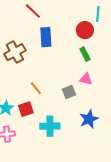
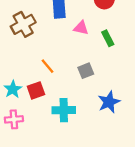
green rectangle: (85, 54) -> (108, 38), moved
pink triangle: (86, 79) -> (81, 28), moved

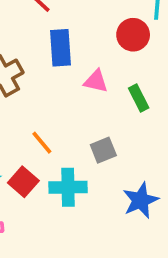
red square: (36, 90) -> (23, 182), turned -30
cyan cross: (64, 110) -> (68, 187), moved

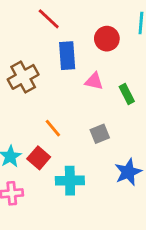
red circle: (133, 35) -> (107, 39), moved
cyan cross: (68, 187) -> (70, 181), moved

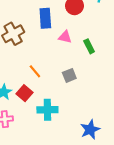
blue star: (128, 172) -> (90, 130), moved

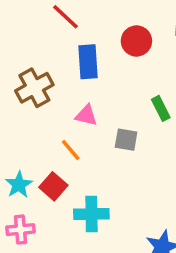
pink triangle: (65, 37) -> (86, 115), moved
gray square: (69, 75) -> (126, 140), moved, turned 32

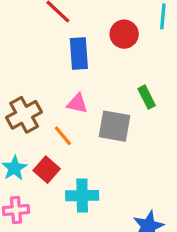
brown cross: (34, 88) -> (24, 115), moved
gray square: (126, 140) -> (114, 126), size x1.5

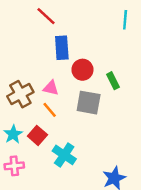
red circle: (124, 34) -> (82, 70), moved
pink triangle: (77, 104) -> (51, 88), moved
cyan cross: (82, 196) -> (64, 155), turned 35

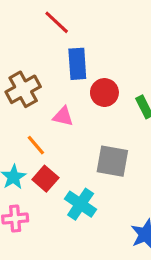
brown cross: (20, 94) -> (23, 89), moved
gray square: (89, 103) -> (112, 161), moved
orange line: (50, 110) -> (36, 145), moved

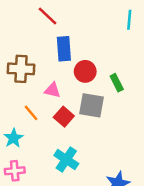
brown cross: (23, 89) -> (21, 69), turned 32
gray square: (112, 161) -> (91, 105), moved
red square: (45, 179) -> (64, 117), moved

